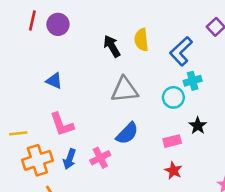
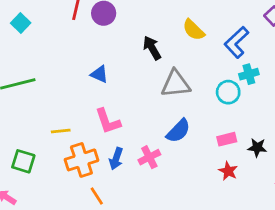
yellow semicircle: (141, 40) -> (194, 30), turned -40
black arrow: (112, 46) -> (152, 48), moved
black star: (198, 126) -> (257, 147), moved, turned -30

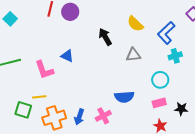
gray triangle: (176, 84) -> (133, 55), moved, size x0.7
cyan circle: (228, 92) -> (160, 80), moved
pink L-shape: (108, 121) -> (44, 70), moved
blue semicircle: (178, 131) -> (124, 97), turned 42
green square: (23, 161) -> (23, 110), moved

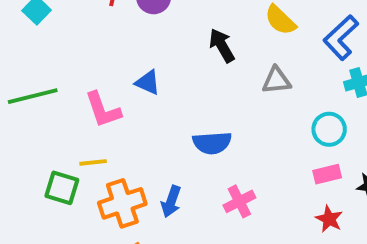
blue semicircle: (124, 97) -> (212, 143), moved
pink cross: (103, 116) -> (239, 201), moved

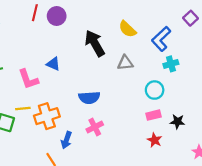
black arrow: (222, 45) -> (95, 43), size x1.4
blue arrow: (171, 201) -> (66, 140), moved
pink cross: (239, 201) -> (95, 127), moved
orange cross: (122, 203) -> (47, 116), moved

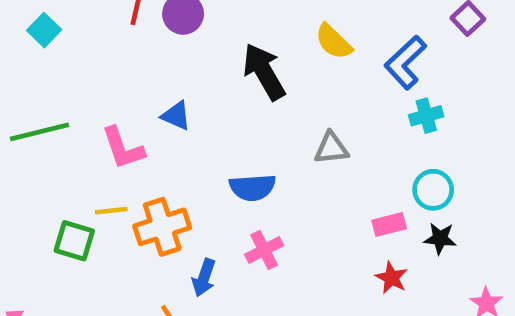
gray triangle: (125, 63) -> (331, 148), moved
cyan circle: (155, 90) -> (433, 190), moved

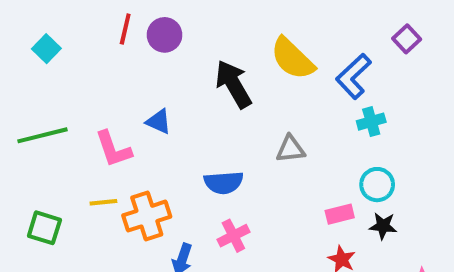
yellow semicircle: (334, 42) -> (292, 59), size x1.4
green square: (74, 241) -> (44, 228), moved

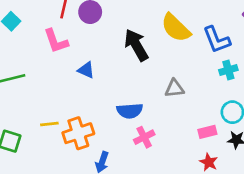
blue L-shape: (354, 76) -> (217, 40), turned -68
pink L-shape: (113, 149) -> (56, 41), moved
pink cross: (233, 236) -> (144, 137), moved

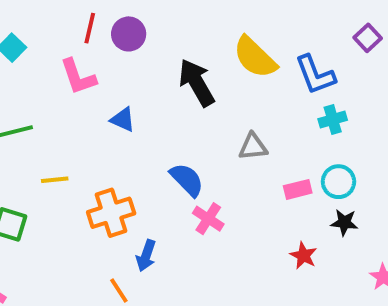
blue semicircle: (130, 111) -> (187, 180), turned -130
yellow line: (49, 124) -> (55, 180), moved
pink rectangle: (207, 132) -> (298, 189), moved
pink cross: (144, 137) -> (208, 219), turned -30

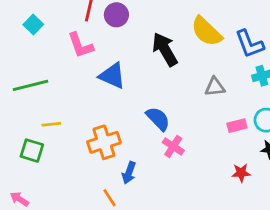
blue triangle: (123, 119) -> (112, 76), size x1.5
gray triangle: (253, 147) -> (215, 87), moved
yellow line: (55, 180) -> (51, 124), moved
red star: (303, 256) -> (241, 173), turned -30

